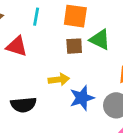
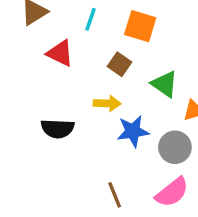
green triangle: (100, 40) -> (165, 84), moved
brown square: (74, 46) -> (120, 64), moved, turned 30

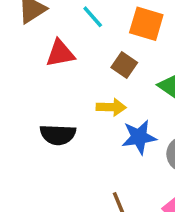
cyan line: (90, 19) -> (93, 17), turned -60
red triangle: (60, 53) -> (60, 53), turned -36

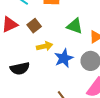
brown square: (124, 65) -> (34, 26), moved, turned 32

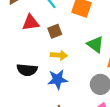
blue star: (64, 58) -> (58, 79), moved

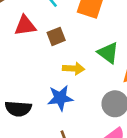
yellow arrow: (59, 55) -> (74, 69), moved
black semicircle: (27, 70) -> (18, 109), moved

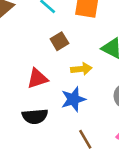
red triangle: (25, 26) -> (37, 78), moved

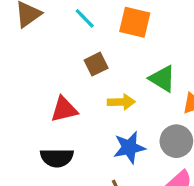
blue star: (73, 99) -> (129, 147), moved

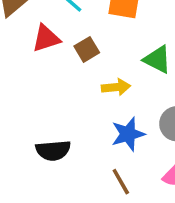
red triangle: (64, 109) -> (46, 38), moved

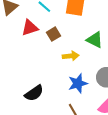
black semicircle: (53, 150) -> (34, 93), turned -30

